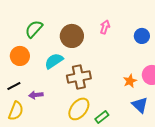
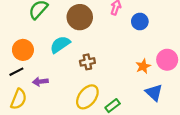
blue circle: (142, 36) -> (140, 21), moved
orange circle: (20, 56) -> (23, 50), moved
brown cross: (79, 77) -> (87, 62), size x0.6

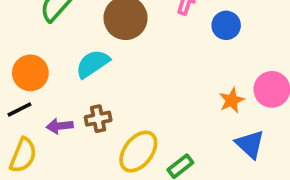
brown cross: (87, 62) -> (98, 119), moved

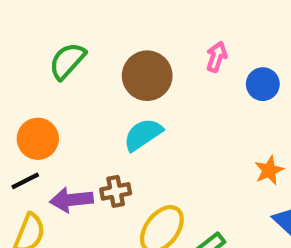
cyan semicircle: (93, 64) -> (143, 135), moved
purple arrow: (60, 126) -> (71, 200), size x1.4

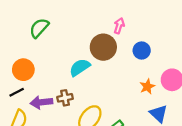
brown circle: (147, 76) -> (103, 47), moved
blue circle: (263, 84) -> (142, 51), moved

